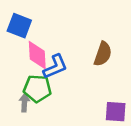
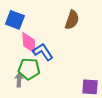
brown semicircle: (103, 54) -> (72, 20), moved
blue L-shape: (55, 67) -> (43, 52), turned -100

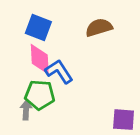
blue square: (15, 20) -> (38, 27), moved
brown semicircle: (72, 20) -> (99, 27), turned -126

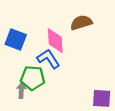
blue square: (38, 27) -> (16, 40), moved
pink diamond: (40, 59) -> (55, 41), moved

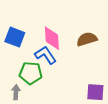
brown semicircle: (81, 23) -> (87, 39), moved
gray arrow: (21, 90) -> (16, 92), moved

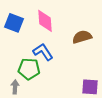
blue square: (15, 37) -> (14, 23), moved
pink diamond: (52, 38) -> (45, 21), moved

